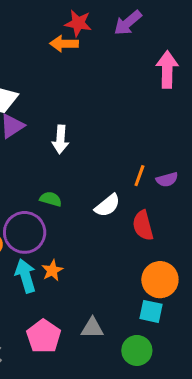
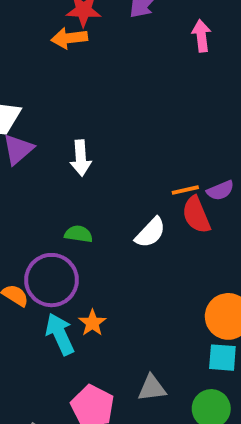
pink arrow: (167, 70) -> (201, 36), moved, size x0.7
orange line: (139, 176) -> (185, 190), turned 65
red semicircle: (143, 226) -> (196, 215), moved

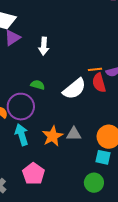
white semicircle: (150, 233) -> (74, 89), size x1.4
orange star: (92, 323) -> (53, 136), moved, size x1.5
gray triangle: (152, 388) -> (74, 134), moved

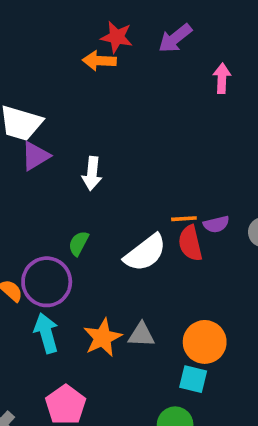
green semicircle: (38, 85) -> (79, 243), turned -80

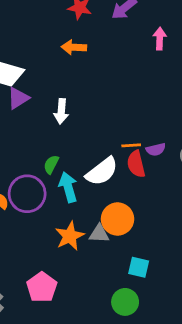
orange arrow: (99, 61) -> (74, 47), moved
cyan arrow: (46, 333) -> (68, 187), moved
orange circle: (205, 342) -> (118, 219), moved

